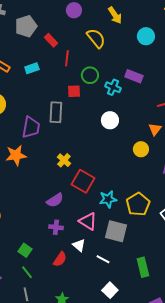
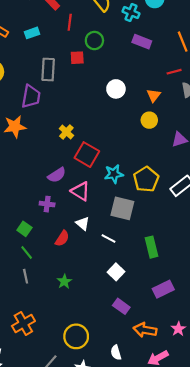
cyan cross: (113, 87) -> (131, 13), moved
gray rectangle: (56, 112) -> (48, 70), moved
orange triangle: (155, 129) -> (154, 95), moved
pink triangle: (88, 221) -> (80, 191), moved
purple cross: (56, 227) -> (47, 204), moved

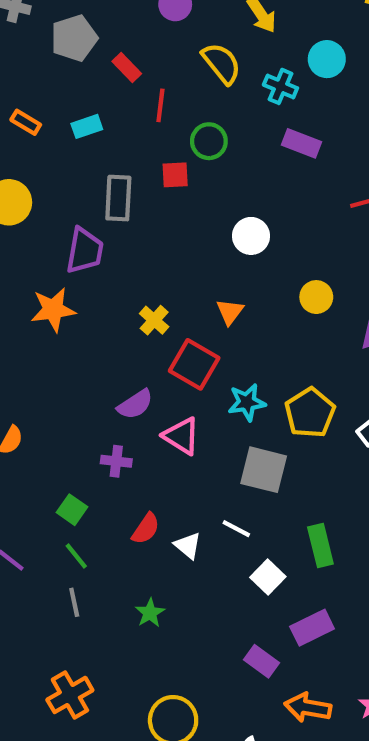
orange triangle: (154, 95) -> (230, 312), moved
white triangle: (83, 223) -> (188, 545), moved
white square: (116, 272) -> (268, 577), moved
purple rectangle: (163, 289) -> (312, 628), moved

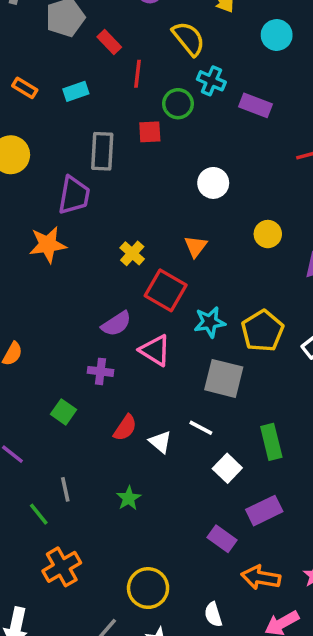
cyan cross: (280, 86) -> (211, 81), moved
green line: (76, 556) -> (39, 514), moved

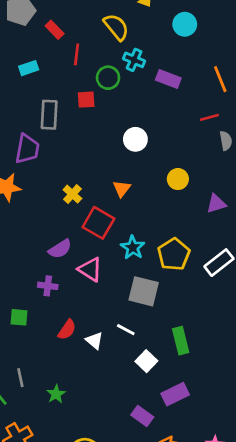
cyan star: (210, 322) -> (133, 247), turned -30
green square: (64, 412) -> (19, 317), turned -30
green star: (129, 498) -> (56, 394), moved

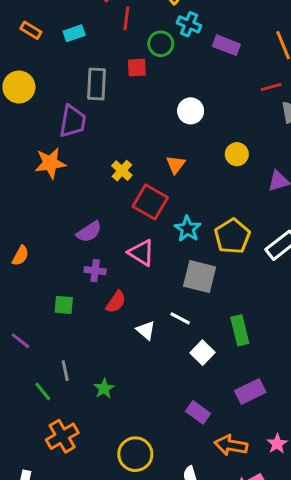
purple semicircle: (60, 249) -> (89, 232), moved
red semicircle: (67, 330) -> (116, 302), moved
purple rectangle: (175, 394) -> (250, 391), moved

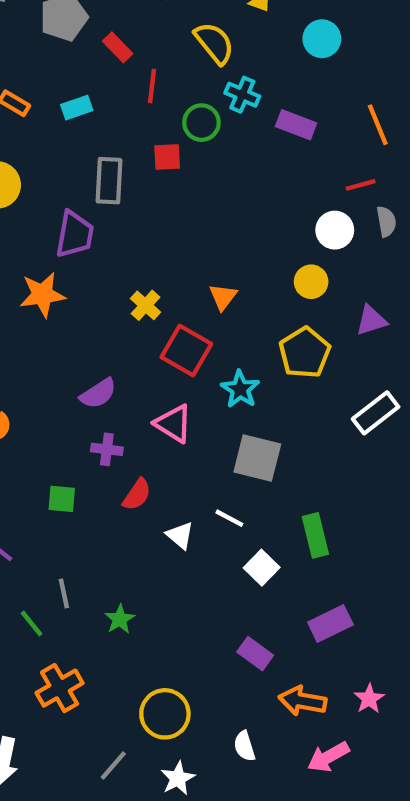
white circle: (191, 111) -> (335, 230), moved
yellow pentagon: (232, 236) -> (305, 353), moved

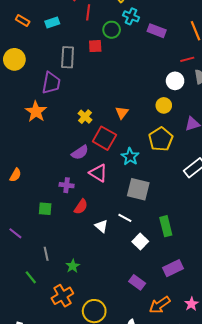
orange star: (42, 295) -> (36, 112), turned -30
purple semicircle: (98, 393) -> (80, 152), moved
green line: (32, 624) -> (31, 277), moved
orange cross: (60, 688) -> (62, 296), moved
orange arrow: (303, 701) -> (160, 305), turned -45

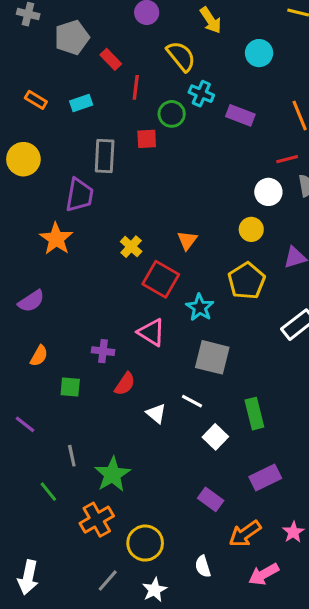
purple semicircle: (80, 152) -> (31, 301), moved
orange semicircle: (15, 175) -> (39, 356), moved
green star: (73, 266) -> (112, 474), size x1.6

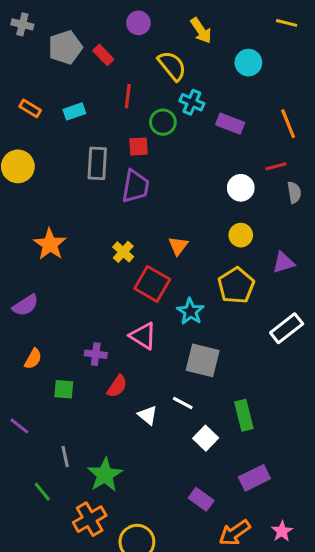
red rectangle: (111, 59) -> (103, 55), moved
white circle: (268, 192) -> (241, 188), moved
purple trapezoid: (80, 195) -> (135, 186), moved

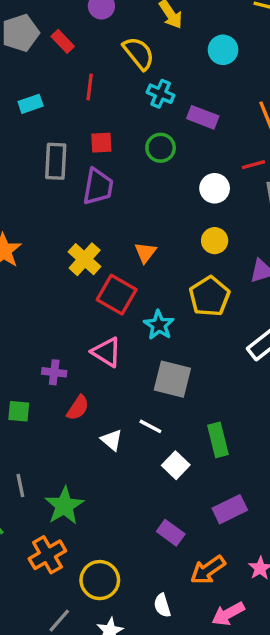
green circle: (163, 122) -> (161, 148), moved
yellow cross: (123, 252) -> (85, 259), size x1.4

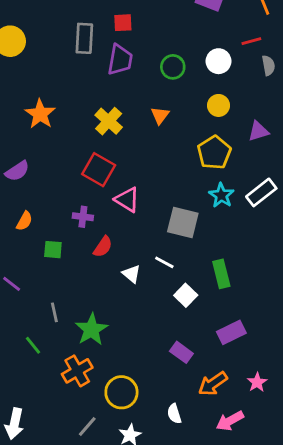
green circle: (161, 148) -> (173, 67), moved
red square: (117, 295) -> (99, 170), moved
cyan star: (159, 325) -> (221, 195), moved

